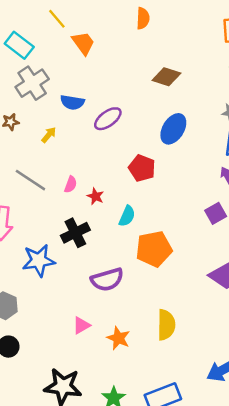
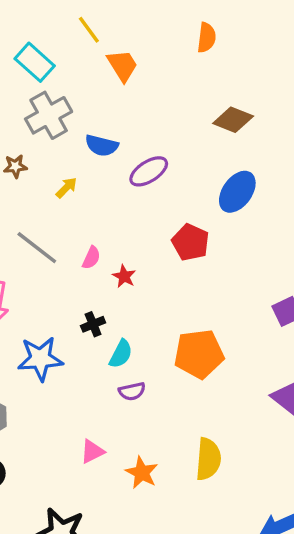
cyan semicircle: (127, 216) -> (121, 354), moved
black cross: (75, 233) -> (93, 324), size x0.6
purple semicircle: (107, 280) -> (132, 391), size x0.6

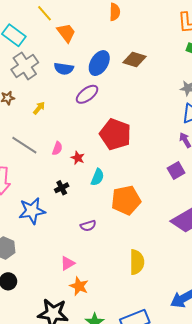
blue semicircle: (102, 146) -> (64, 69), moved
blue ellipse: (237, 192) -> (99, 63), moved
red pentagon: (191, 242) -> (115, 134), size x1.4
cyan semicircle: (121, 354) -> (97, 177), moved
orange star: (142, 473) -> (79, 286), moved

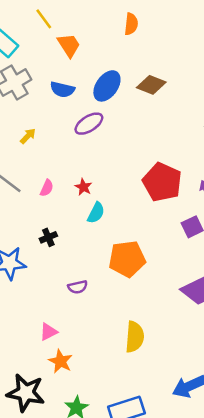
red pentagon: (115, 134) -> (162, 182), moved
red star: (78, 158) -> (83, 187), moved
cyan semicircle: (97, 177) -> (96, 213), moved

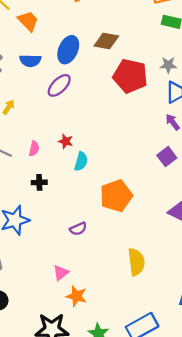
red pentagon: (162, 182) -> (130, 76), moved
black cross: (48, 237) -> (39, 182), moved, turned 32

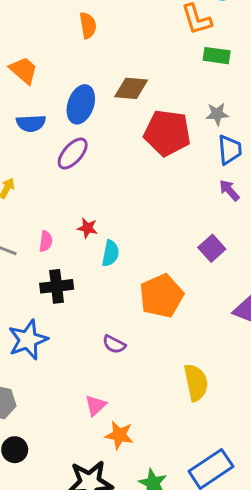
purple square: (167, 157) -> (212, 248), moved
black cross: (39, 182) -> (57, 286), size x1.5
purple semicircle: (78, 229) -> (114, 344), turned 56

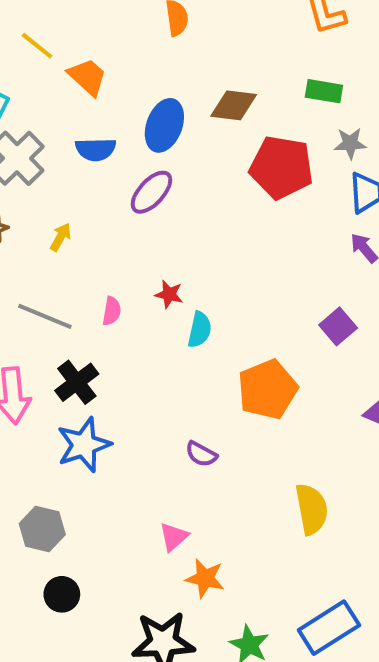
green rectangle: (217, 56) -> (324, 91), moved
black cross: (57, 286) -> (77, 382), moved, turned -32

